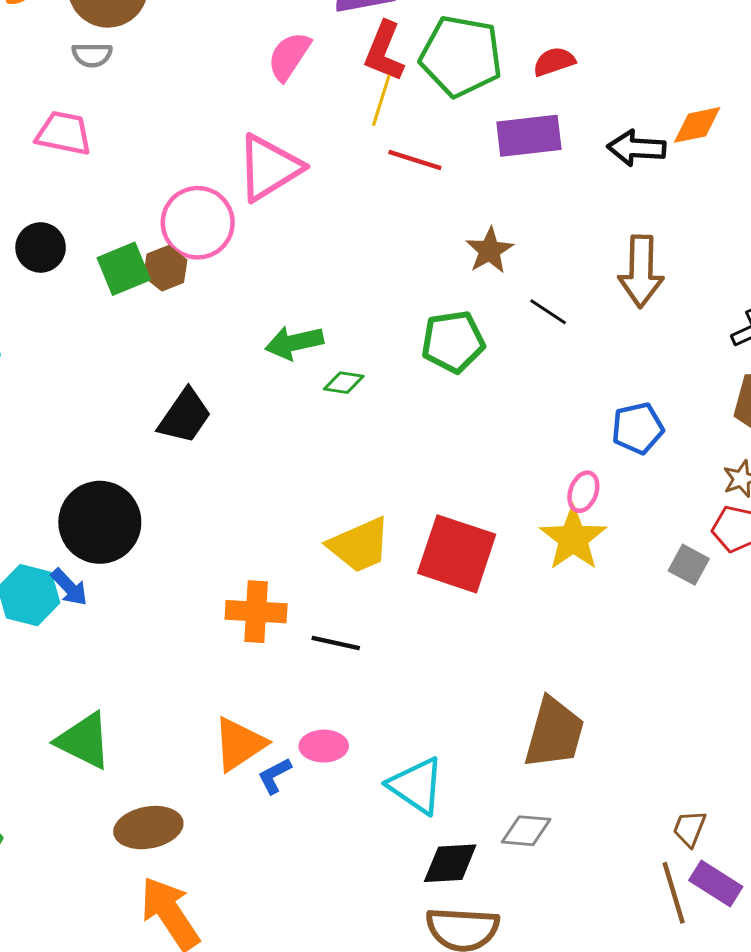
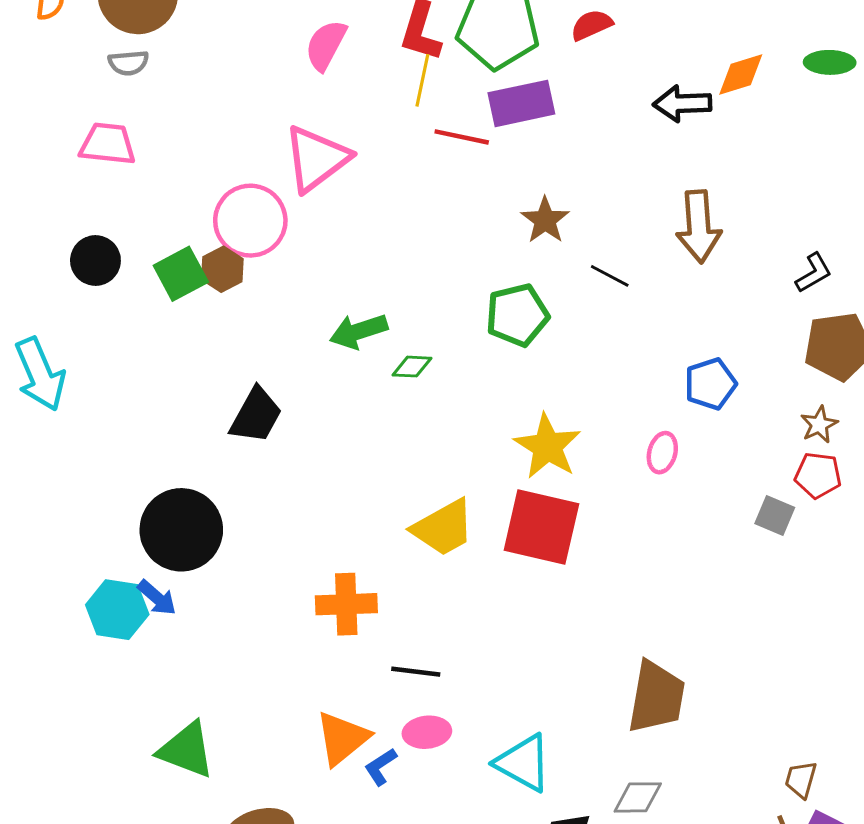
purple rectangle: (529, 136) -> (521, 103), moved
yellow star: (573, 539) -> (547, 446), moved
black line: (336, 643) -> (416, 672), moved

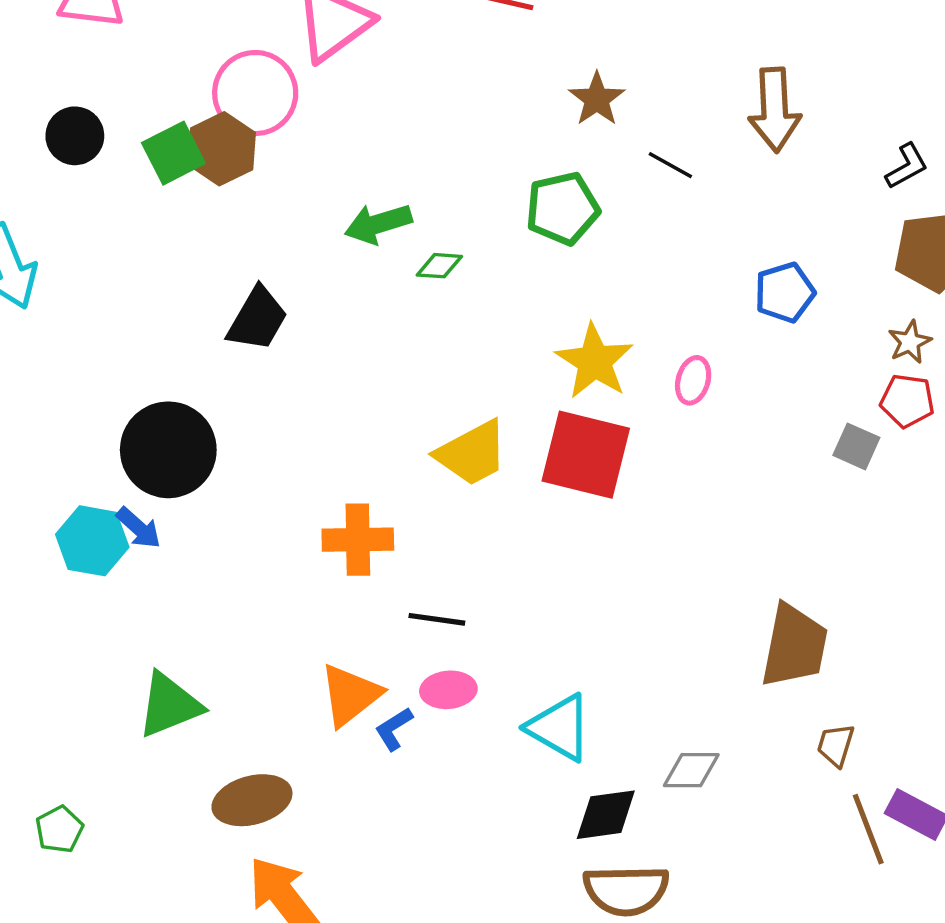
brown hexagon: (222, 269) -> (222, 149), size x1.4
pink ellipse: (662, 453) -> (693, 380), moved
brown trapezoid: (656, 697) -> (794, 646), moved
green triangle: (186, 750) -> (169, 705), turned -44
brown trapezoid: (801, 780) -> (836, 745), moved

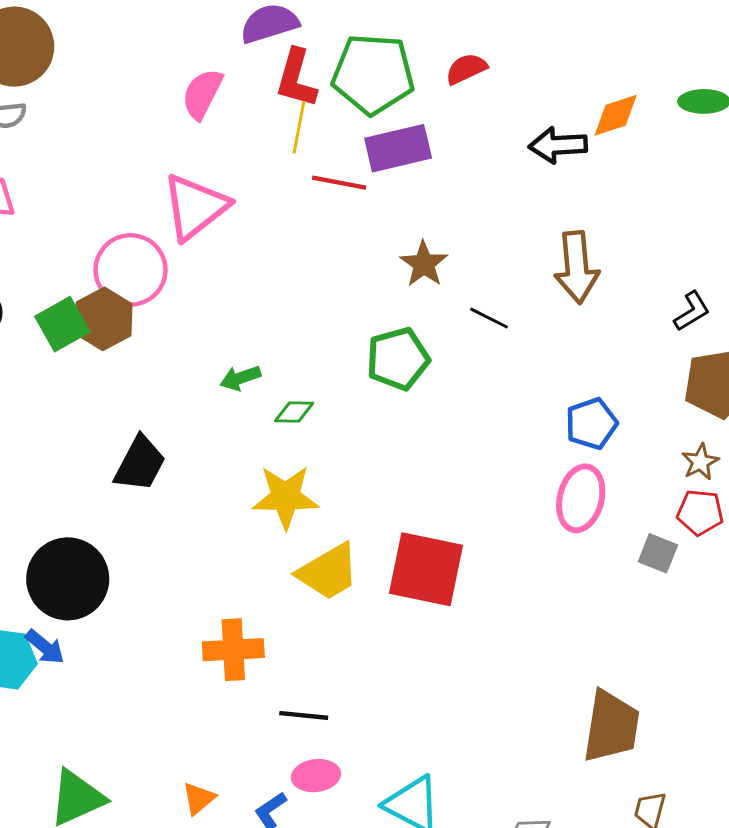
green arrow: (378, 224) -> (240, 378), size x0.7
yellow star: (594, 361) -> (286, 497), moved, turned -30
pink ellipse: (693, 380) -> (581, 498), moved, size x1.6
orange triangle: (350, 695) -> (199, 798), moved, size x0.6

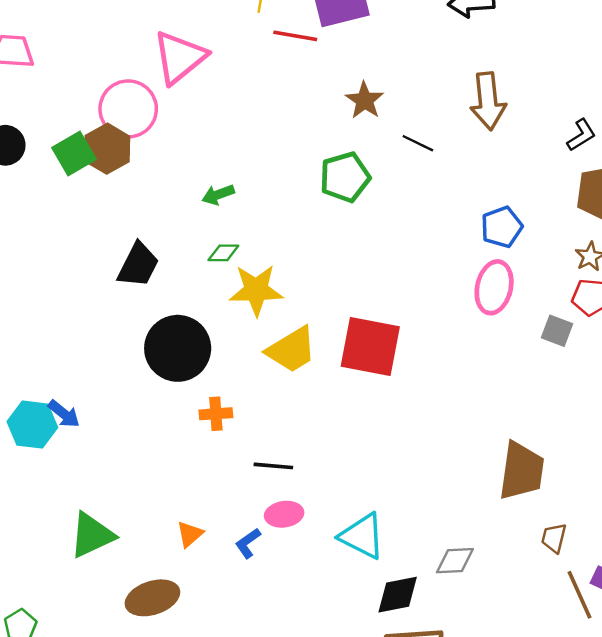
green diamond: (294, 412) -> (223, 253), moved
black circle: (68, 579) -> (178, 348), moved
orange cross: (233, 650) -> (216, 414), size x0.7

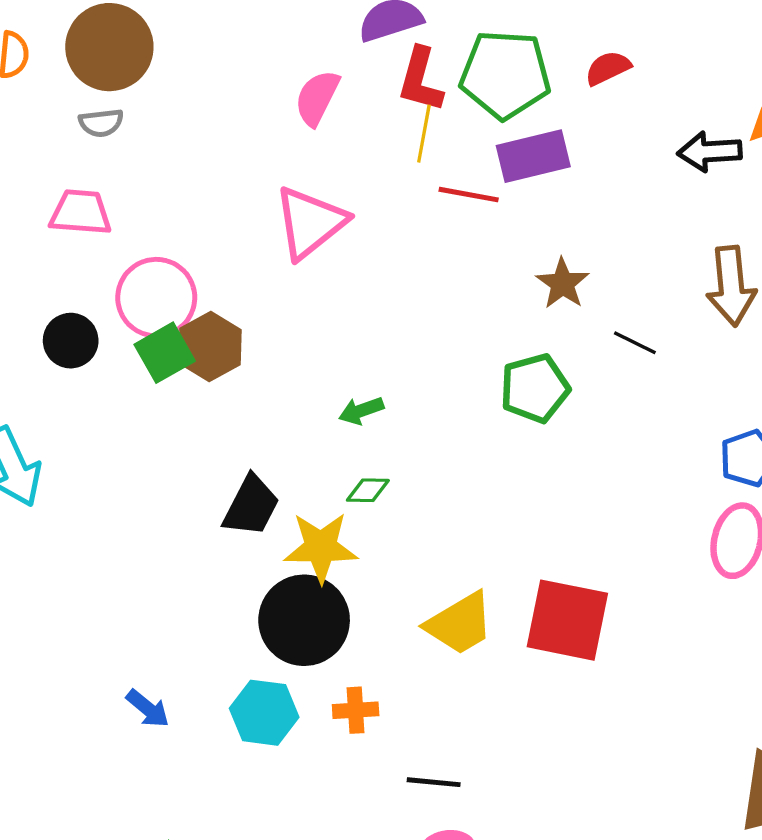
pink circle: (128, 109) -> (156, 298), moved
yellow star: (256, 290) -> (321, 547), moved
cyan hexagon: (32, 425) -> (264, 713), moved

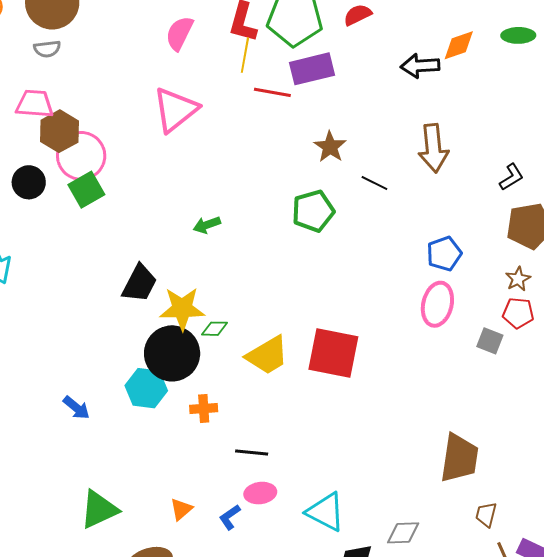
brown hexagon: (210, 347) -> (59, 131), moved
green diamond: (368, 490) -> (215, 329), moved
cyan hexagon: (264, 713) -> (146, 388), moved

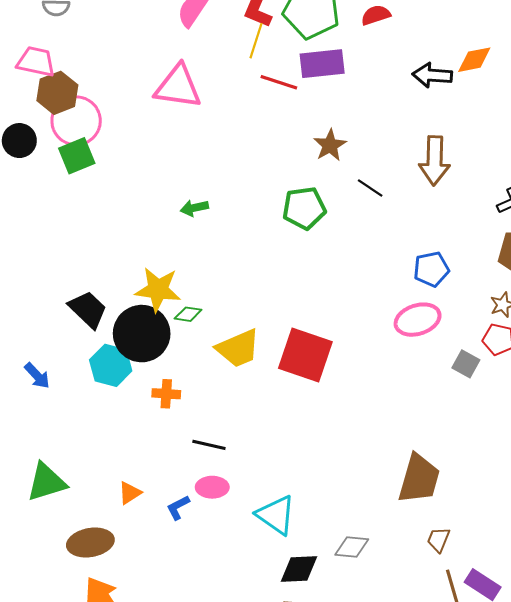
pink triangle: (175, 110) -> (178, 87), turned 39
black trapezoid: (139, 283) -> (88, 309), moved, turned -81
pink ellipse: (437, 304) -> (418, 320), turned 51

